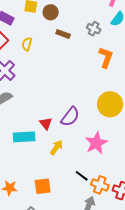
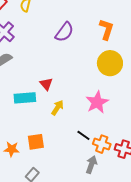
orange L-shape: (106, 57) -> (106, 29), moved
purple semicircle: (70, 117) -> (64, 32), moved
orange square: (43, 186) -> (36, 142), moved

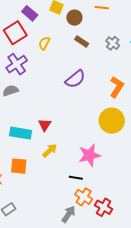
black line: (83, 135) -> (76, 178), moved, turned -40
orange square: (36, 142) -> (19, 166), moved

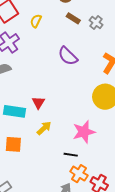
gray cross: (113, 43) -> (96, 23), moved
purple semicircle: (75, 79) -> (68, 56), turned 85

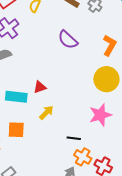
red triangle: (38, 103) -> (40, 87), turned 40
pink star: (84, 132) -> (100, 115), moved

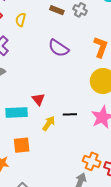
red triangle: (40, 87) -> (38, 99), turned -40
black line: (74, 138) -> (70, 114), moved

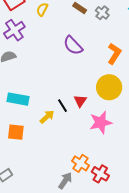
red triangle: (38, 99) -> (80, 101), moved
black line: (70, 114) -> (62, 106), moved, turned 48

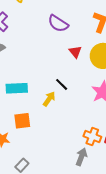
red triangle: (80, 101) -> (75, 52), moved

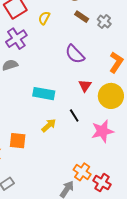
black line: (62, 84) -> (74, 116), moved
cyan rectangle: (17, 88) -> (44, 94), moved

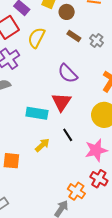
yellow semicircle: (44, 18) -> (36, 38), size x1.5
red triangle: (85, 86) -> (61, 102), moved, size x1.5
red cross: (102, 183) -> (99, 179), moved

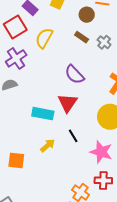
brown circle: (67, 12) -> (87, 15), moved
pink star: (96, 150) -> (101, 152), turned 30
red cross: (99, 179) -> (103, 180), turned -30

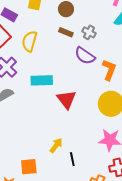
purple semicircle: (74, 75) -> (85, 56), moved
cyan rectangle: (43, 114) -> (42, 80), moved
black line: (73, 136) -> (72, 159), moved, turned 32

